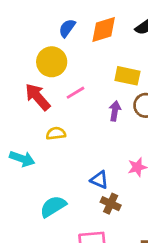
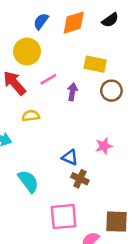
purple arrow: (115, 111) -> (72, 92), moved
cyan semicircle: (53, 206) -> (28, 181), turned 85

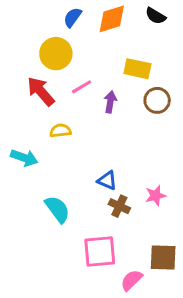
black semicircle: (110, 20) -> (156, 16), turned 66
pink star: (104, 146) -> (156, 196), moved

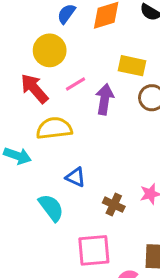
purple arrow: (110, 102) -> (105, 99), size x1.4
yellow semicircle: (60, 131) -> (54, 128), size x1.6
blue triangle: (107, 180) -> (76, 177), moved

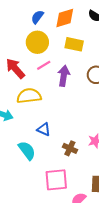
yellow circle: (50, 50) -> (37, 42), moved
yellow rectangle: (132, 66) -> (74, 44), moved

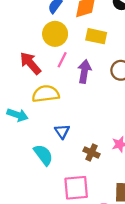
pink line: (44, 65) -> (62, 60), turned -32
blue triangle: (44, 129) -> (62, 131), turned 32

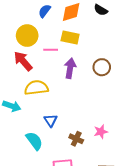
yellow circle: (55, 34) -> (27, 36), moved
yellow rectangle: (96, 36) -> (70, 38), moved
pink line: (62, 60) -> (51, 50), moved, turned 64

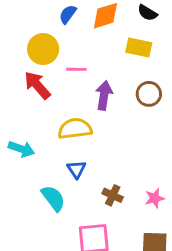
yellow rectangle: (70, 38) -> (139, 48), moved
yellow semicircle: (36, 88) -> (75, 129), moved
pink star: (101, 132) -> (155, 198), moved

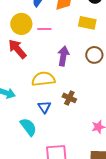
pink line: (76, 69) -> (44, 29), moved
brown cross: (113, 195) -> (69, 98), moved

